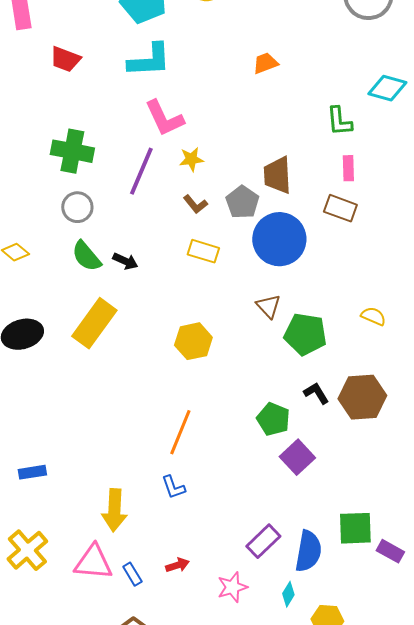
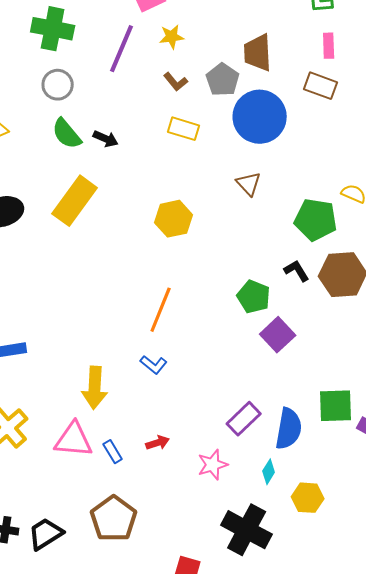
green pentagon: (305, 334) -> (316, 220), moved
blue L-shape: (173, 487) -> (154, 365), turned -32

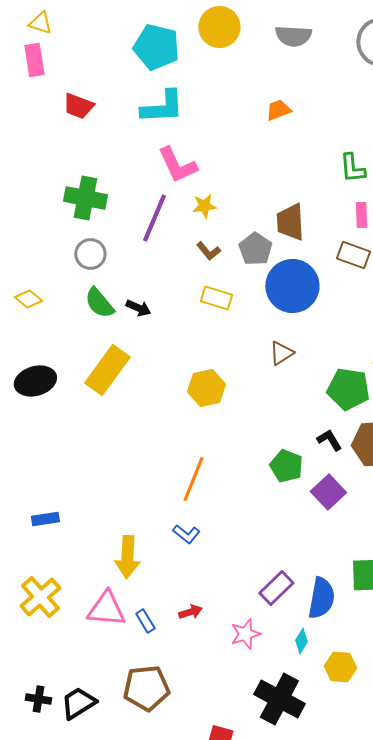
brown triangle: (249, 184) -> (281, 353), turned 40
purple square: (278, 335) -> (328, 492), moved
brown pentagon: (114, 519) -> (146, 688), turned 30

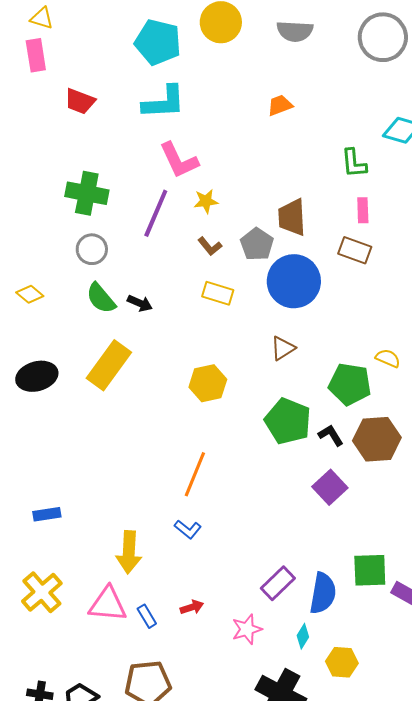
green pentagon: (286, 466) -> (288, 421), moved, size x1.4

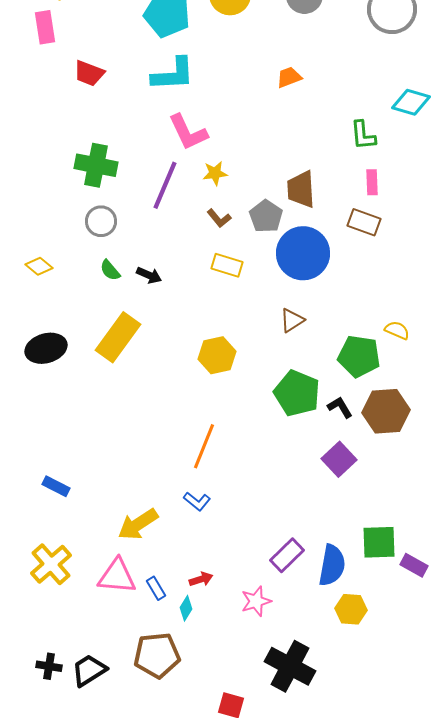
green semicircle: (101, 298) -> (110, 270), size x0.7
blue rectangle: (47, 514) -> (56, 486), turned 36
yellow arrow: (129, 552) -> (138, 524), turned 54
cyan diamond: (303, 636) -> (186, 608), moved
yellow hexagon: (342, 662) -> (351, 609), moved

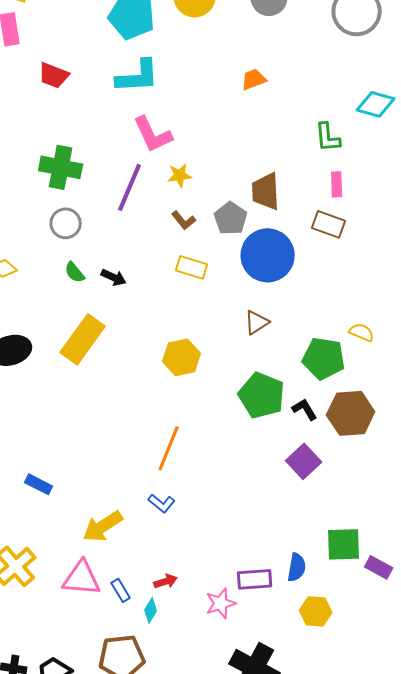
blue rectangle: (56, 486) -> (39, 484), moved
purple rectangle: (287, 555) -> (255, 579), moved, turned 40
blue semicircle: (332, 565) -> (297, 567), size x0.7

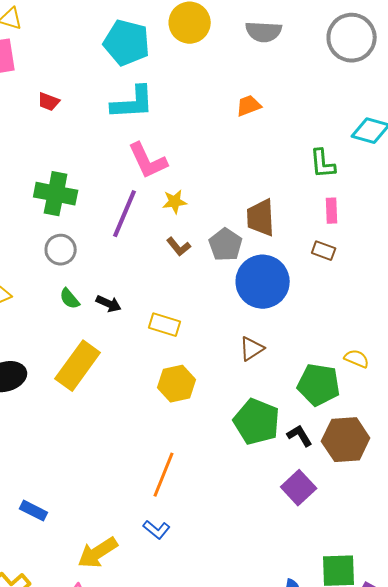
red trapezoid: (54, 75) -> (49, 102), size x0.7
brown rectangle: (329, 224) -> (324, 251), size x0.7
yellow rectangle: (192, 267) -> (165, 325), moved

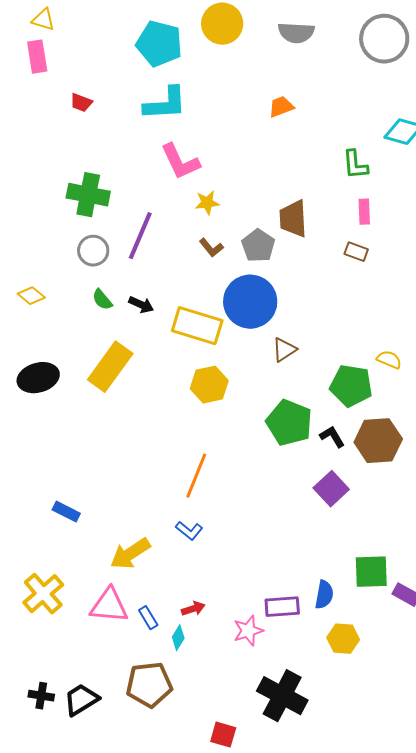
purple line: (125, 214) -> (140, 236), moved
blue circle: (263, 282) -> (250, 302), moved
yellow rectangle: (165, 325) -> (197, 326), size x1.6

